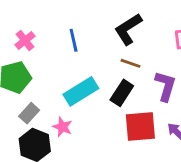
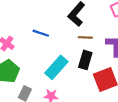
blue line: (74, 40) -> (41, 33), turned -42

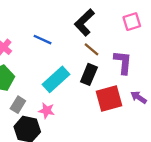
brown line: (85, 37) -> (91, 49), turned 32

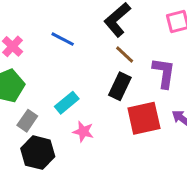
cyan rectangle: (56, 79) -> (67, 103), moved, size x0.7
pink star: (47, 111) -> (83, 132), moved

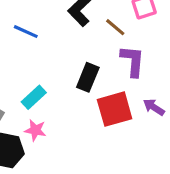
brown line: (125, 55) -> (115, 27), moved
pink star: (83, 132) -> (35, 130), moved

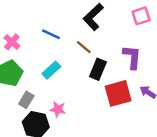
brown line: (115, 27) -> (84, 47), moved
cyan rectangle: (34, 97) -> (51, 70), moved

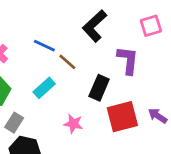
brown line: (84, 47) -> (67, 62), moved
purple L-shape: (132, 57) -> (128, 60), moved
pink star: (58, 109) -> (73, 124), moved

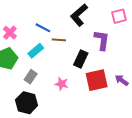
brown line: (67, 62) -> (59, 40), turned -40
cyan rectangle: (44, 88) -> (36, 51), moved
gray rectangle: (14, 123) -> (31, 77), moved

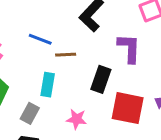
cyan rectangle: (36, 51) -> (48, 85), moved, turned -35
red square: (97, 80) -> (128, 108), turned 30

